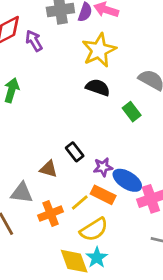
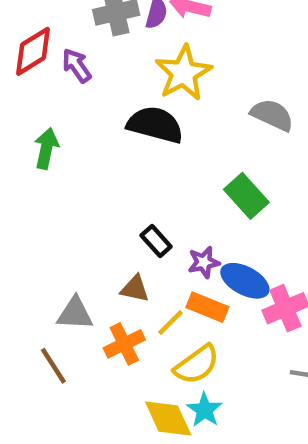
black semicircle: (98, 87) -> (155, 125), moved, size x1.4
green rectangle: (132, 112) -> (246, 196), moved, size x1.4
brown triangle: (49, 169) -> (135, 289), moved

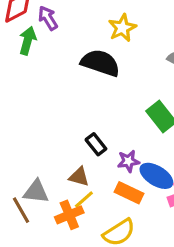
yellow star: (183, 73) -> (122, 28), size x0.7
green arrow: (46, 148) -> (28, 41), moved
yellow line: (170, 323) -> (84, 199), moved
brown line: (53, 366) -> (21, 210), moved

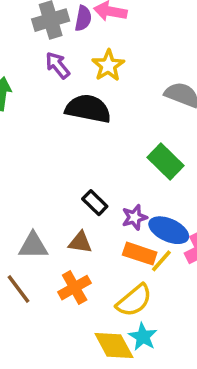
purple arrow: (48, 18) -> (58, 65), moved
gray triangle: (36, 192) -> (33, 246), moved
yellow line: (84, 199) -> (161, 261), moved

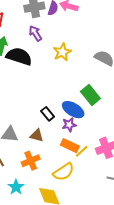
yellow star: (108, 65) -> (62, 52), moved
black semicircle: (88, 109) -> (19, 56), moved
blue ellipse: (169, 230) -> (73, 110), moved
cyan star: (143, 337) -> (16, 187), moved

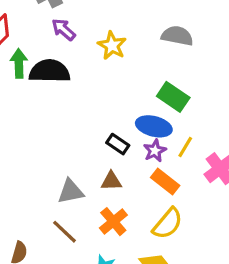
orange rectangle: (70, 146) -> (165, 182), turned 30
yellow line: (82, 151) -> (185, 147), moved

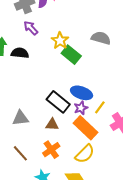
black semicircle: (50, 71) -> (20, 53), size x0.7
green rectangle: (173, 97) -> (71, 55), moved
black rectangle: (118, 144) -> (58, 102), size x1.6
orange rectangle: (165, 182) -> (86, 128), size x1.4
gray triangle: (71, 191) -> (20, 118), moved

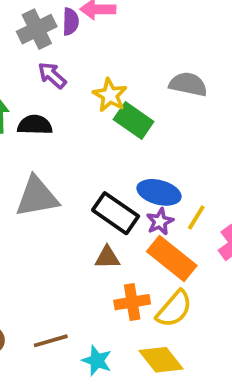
gray triangle: (20, 118) -> (37, 197), moved, size x1.4
orange cross: (51, 150) -> (132, 302), moved, turned 30
brown line: (20, 153) -> (51, 341), moved, turned -60

